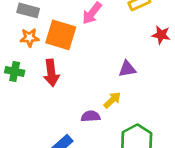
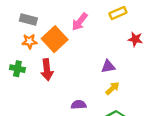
orange square: (61, 35) -> (55, 39), turned 30
yellow arrow: (112, 100) -> (112, 88), moved

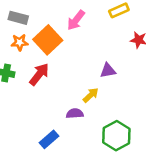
red arrow: (47, 70) -> (39, 74), turned -135
yellow arrow: (112, 88) -> (91, 95), moved

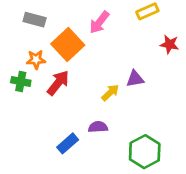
orange star: (20, 42) -> (36, 60), moved
yellow arrow: (91, 95) -> (110, 93), moved
blue rectangle: (49, 139) -> (68, 143), moved

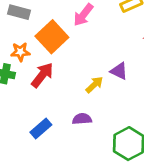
purple triangle: (135, 79) -> (119, 71), turned 36
blue rectangle: (68, 143) -> (41, 129), moved

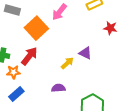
orange star: (20, 52) -> (13, 72), moved
blue rectangle: (41, 129) -> (16, 94), moved

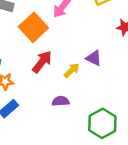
red arrow: (29, 56) -> (42, 62), moved

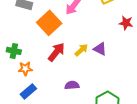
yellow arrow: (72, 70) -> (81, 50), moved

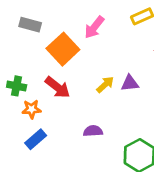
purple triangle: (100, 49) -> (130, 83), turned -32
red arrow: (56, 52) -> (57, 87), moved, turned 90

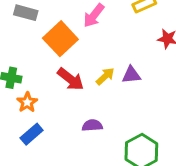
red arrow: (57, 87) -> (71, 79), moved
orange star: (32, 109) -> (27, 102), turned -30

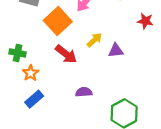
yellow arrow: (105, 76) -> (94, 40), moved

